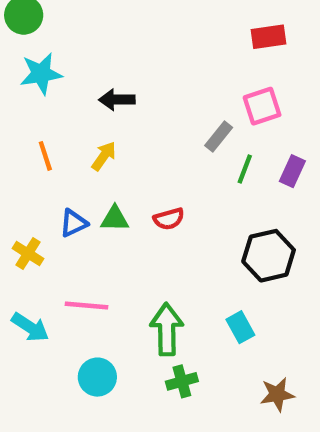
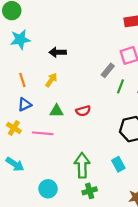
blue triangle: (74, 223) -> (25, 105), moved
pink line: (87, 306) -> (43, 133), moved

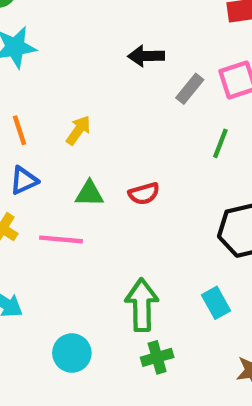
black arrow: (58, 52) -> (146, 56), moved
gray rectangle: (108, 70) -> (190, 89), moved

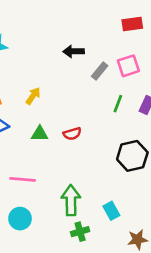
pink line: (61, 239) -> (23, 179), moved
cyan rectangle: (216, 303) -> (111, 211), moved
cyan circle: (72, 353) -> (20, 219), moved

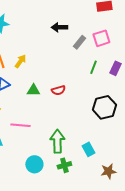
yellow arrow: (33, 96) -> (20, 61), moved
cyan circle: (20, 219) -> (34, 164), moved

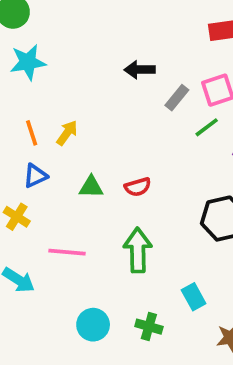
green line: (93, 67) -> (207, 127), moved, turned 32
green arrow: (57, 141) -> (138, 250), moved
green cross: (64, 165) -> (149, 327), turned 32

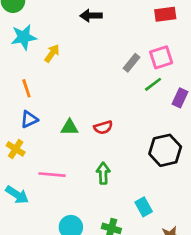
black arrow: (140, 70) -> (91, 16), moved
yellow arrow: (67, 133) -> (52, 53), moved
green arrow: (138, 250) -> (103, 173), size x0.7

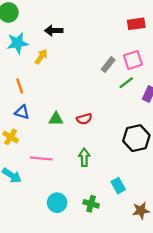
black arrow: (91, 16) -> (54, 31), moved
blue triangle: (29, 119) -> (22, 112), turned 42

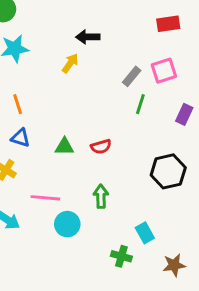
black arrow: (54, 31) -> (88, 37), moved
yellow arrow: (41, 57) -> (70, 63), moved
green line: (126, 83) -> (140, 104), moved, turned -35
cyan circle: (57, 203) -> (67, 224), moved
green cross: (91, 204) -> (121, 256), moved

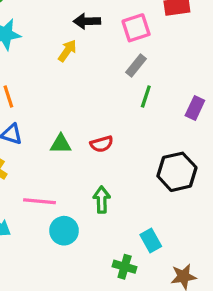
pink square: (164, 71) -> (136, 28), moved

